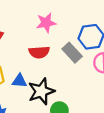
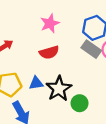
gray rectangle: (72, 53) -> (91, 49), moved

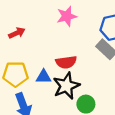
red semicircle: (49, 52) -> (66, 62), moved

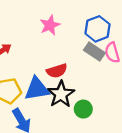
blue triangle: (44, 77) -> (37, 89), size x1.6

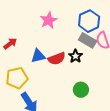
blue triangle: (37, 89) -> (38, 56), moved, size x0.7
black star: (61, 94) -> (75, 56), moved, size x0.6

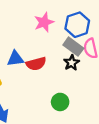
pink star: (49, 20) -> (44, 22), moved
black star: (75, 56) -> (72, 63), moved

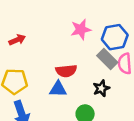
blue triangle: (15, 59) -> (58, 89), moved
black star: (72, 63) -> (101, 88), moved

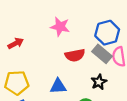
pink star: (81, 29) -> (60, 27), moved, turned 30
red semicircle: (66, 71) -> (75, 55), moved

